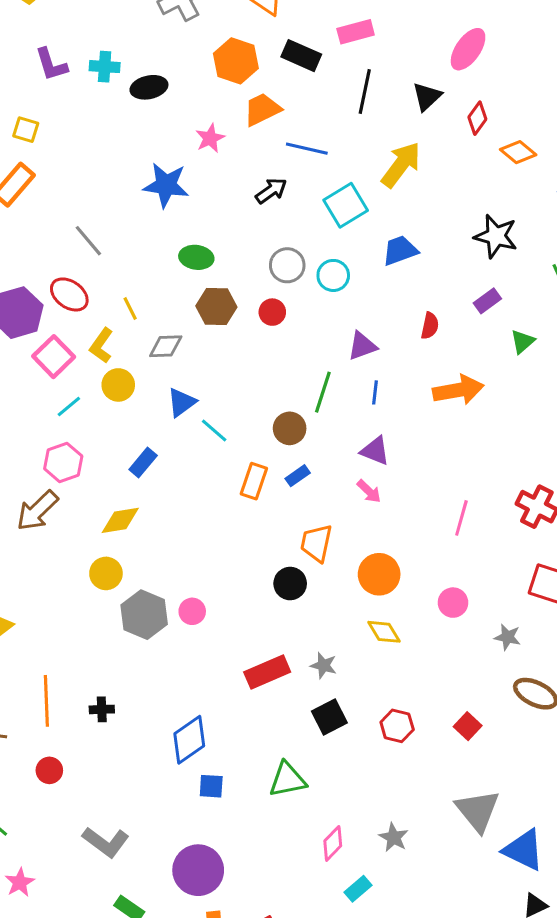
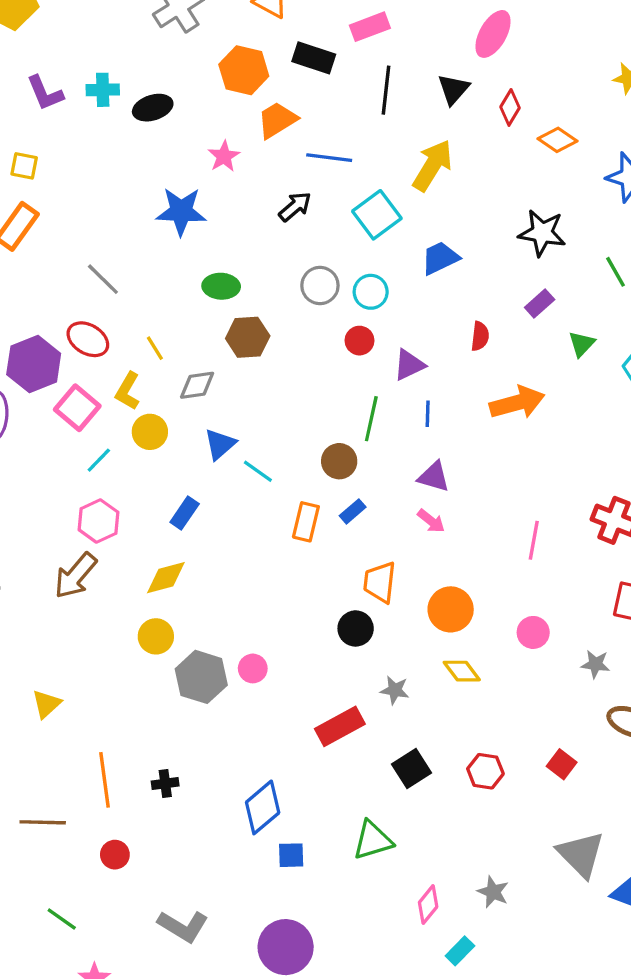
red circle: (272, 312) -> (360, 341), moved
gray star: (324, 665) -> (395, 690), moved

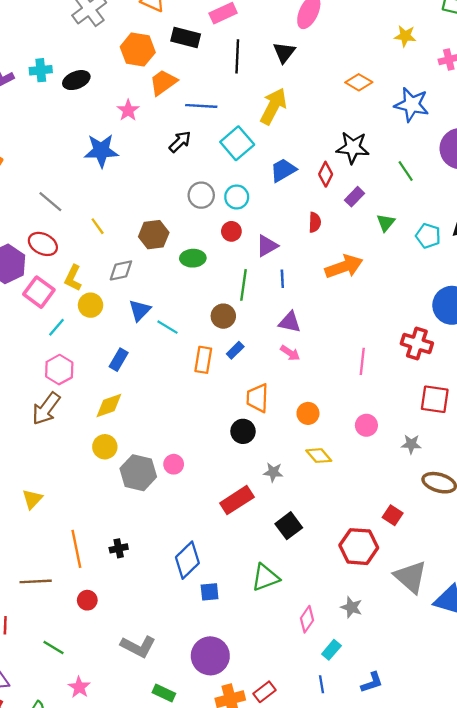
red diamond: (510, 107) -> (326, 174), moved
green ellipse: (221, 286) -> (193, 258), moved
yellow line: (155, 348) -> (98, 226), moved
orange circle: (451, 609) -> (308, 413), size x0.7
red hexagon: (485, 771) -> (359, 547), moved, size x1.5

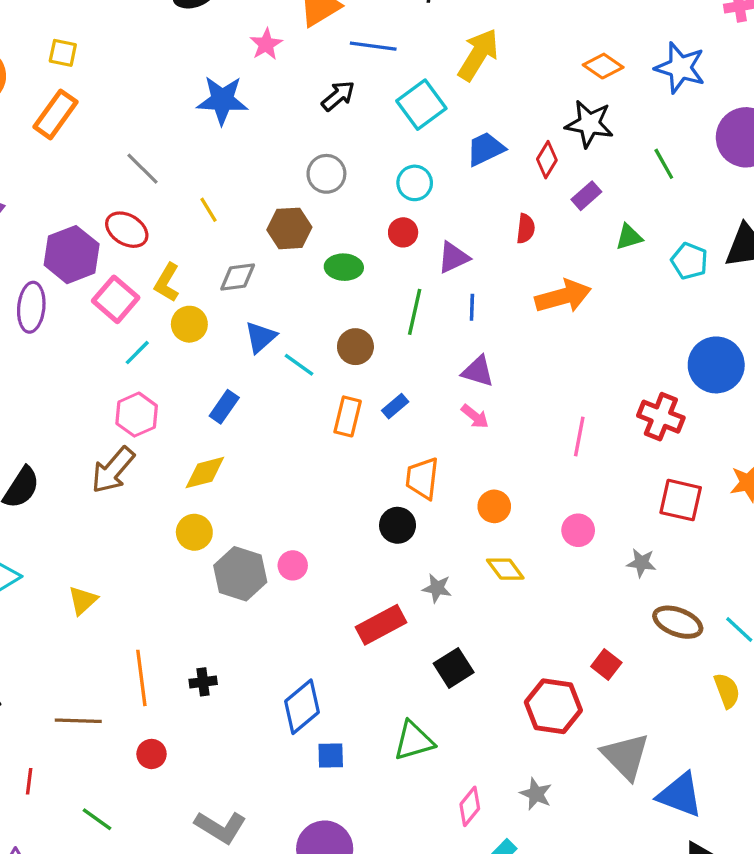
orange diamond: (359, 82) -> (603, 66), moved
gray circle: (201, 195) -> (326, 174), moved
green triangle: (386, 223) -> (629, 237), turned 30
brown circle: (223, 316) -> (355, 347), moved

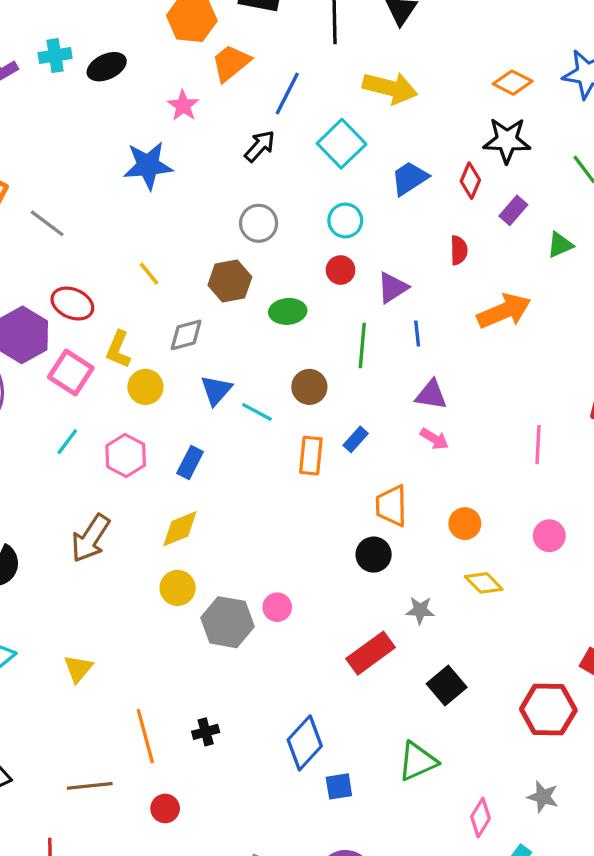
blue line: (373, 46) -> (287, 93), turned -63
yellow arrow: (478, 55) -> (390, 88), turned 80
gray line: (142, 169) -> (47, 223), moved
cyan line: (137, 353) -> (67, 442), moved
pink hexagon: (137, 415) -> (126, 456), moved

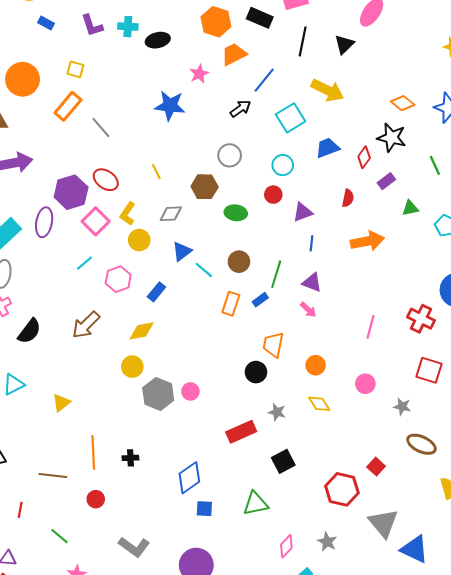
green line: (362, 346) -> (276, 274), moved

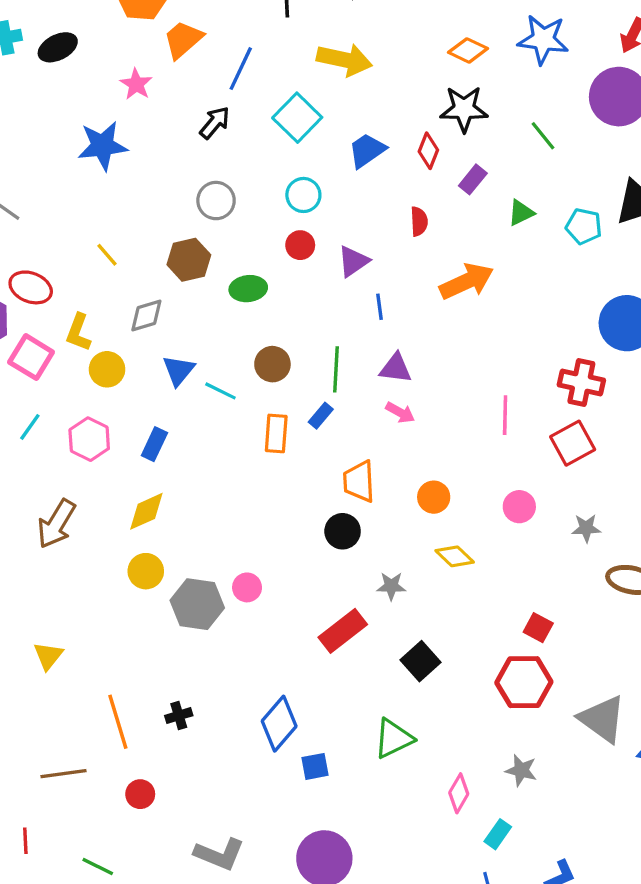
red square: (429, 370) -> (573, 443), moved, turned -32
red square: (376, 467) -> (538, 628), moved

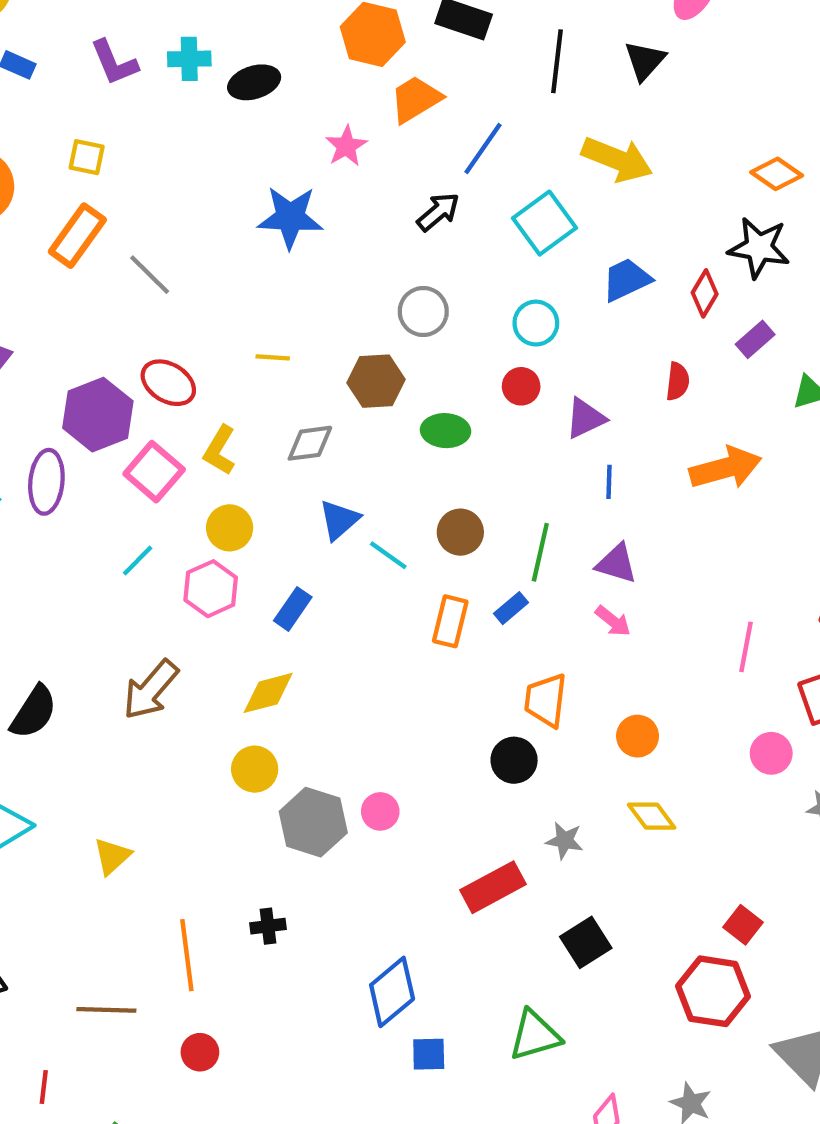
yellow line: (107, 255) -> (273, 357), turned -55
yellow circle: (107, 369) -> (230, 528), moved
pink circle: (519, 507) -> (771, 753), moved
black cross: (179, 716) -> (268, 926), moved

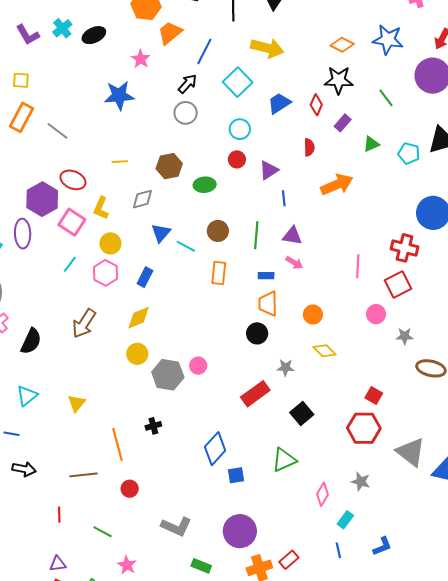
cyan cross: (189, 59) -> (62, 28), turned -30
gray circle: (423, 311) -> (186, 113), moved
blue rectangle: (511, 608) -> (266, 276), moved, turned 49

